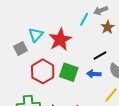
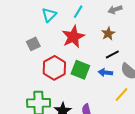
cyan line: (84, 19) -> (78, 12), moved
brown star: (108, 27) -> (108, 34), moved
cyan triangle: (36, 35) -> (49, 15), moved

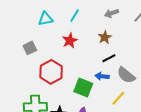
cyan triangle: (49, 15) -> (46, 19), turned 35
red star: (73, 37) -> (70, 41), size x0.7
green square: (80, 70) -> (83, 87), moved

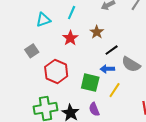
brown star: (105, 37) -> (97, 32), moved
yellow line: (118, 98) -> (115, 90), moved

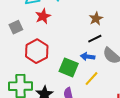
brown star: (97, 32) -> (96, 19), moved
red star: (70, 38) -> (43, 16), moved

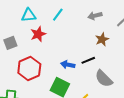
brown star: (96, 19) -> (102, 39), moved
blue arrow: (88, 57) -> (68, 65), moved

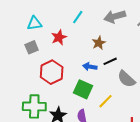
cyan triangle: (29, 15) -> (34, 23), moved
gray arrow: (95, 16) -> (115, 16), size x1.5
brown star: (102, 39) -> (99, 43), moved

